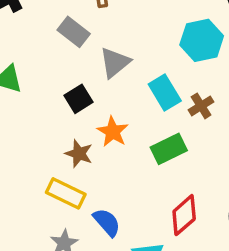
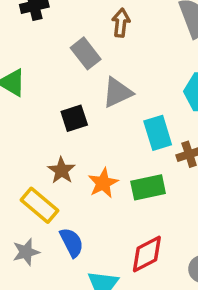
orange star: (113, 132) -> (103, 183), moved

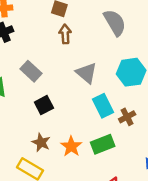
gray rectangle: (86, 53) -> (31, 71), moved
gray triangle: (117, 92) -> (86, 73), moved, turned -45

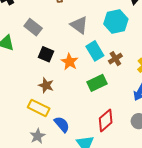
black square: (44, 105) -> (46, 54), turned -35
orange star: (71, 146) -> (70, 62), moved

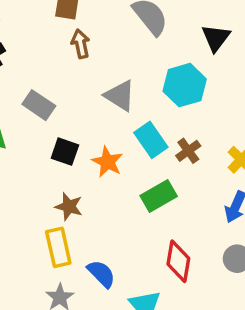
yellow rectangle: (39, 108) -> (58, 247), turned 55
red diamond: (106, 120) -> (178, 261), turned -35

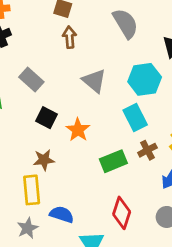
cyan rectangle: (151, 140) -> (135, 117), moved
brown cross: (188, 151) -> (147, 150), moved
brown star: (69, 207) -> (44, 160), turned -30
blue semicircle: (101, 274) -> (62, 214), turned -35

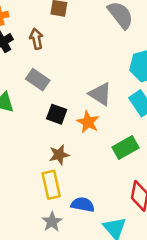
brown arrow: (70, 37) -> (36, 39), moved
gray triangle: (94, 81) -> (100, 94), moved

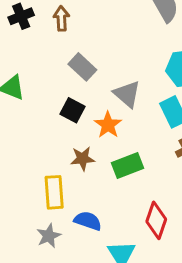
gray rectangle: (38, 80) -> (82, 67), moved
green rectangle: (126, 148) -> (127, 166), moved
brown star: (59, 155) -> (83, 159), moved

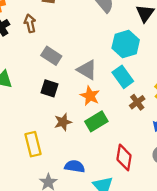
orange star: (108, 125) -> (90, 96), moved
yellow rectangle: (54, 192) -> (33, 144), moved

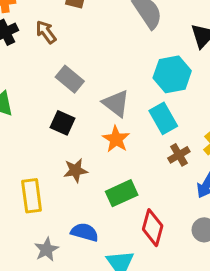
brown arrow: (30, 23) -> (46, 32), turned -30
green rectangle: (96, 121) -> (122, 193), moved

